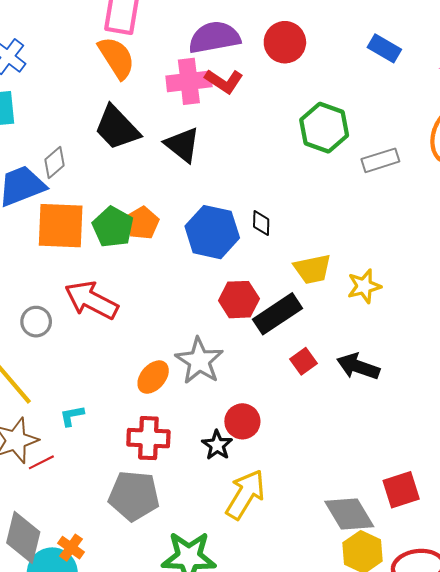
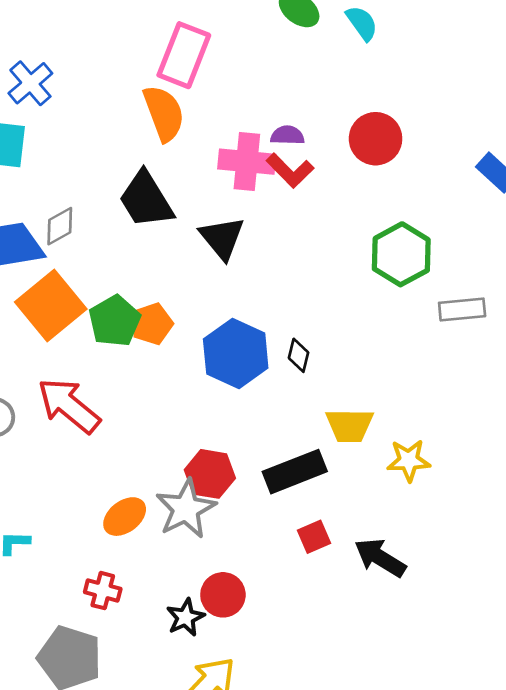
purple semicircle: (214, 37) -> (287, 135), moved, size x0.5
orange square: (61, 226) -> (51, 306), turned 36
red hexagon: (239, 300) -> (210, 474), moved
red cross: (148, 438) -> (103, 591), size x0.7

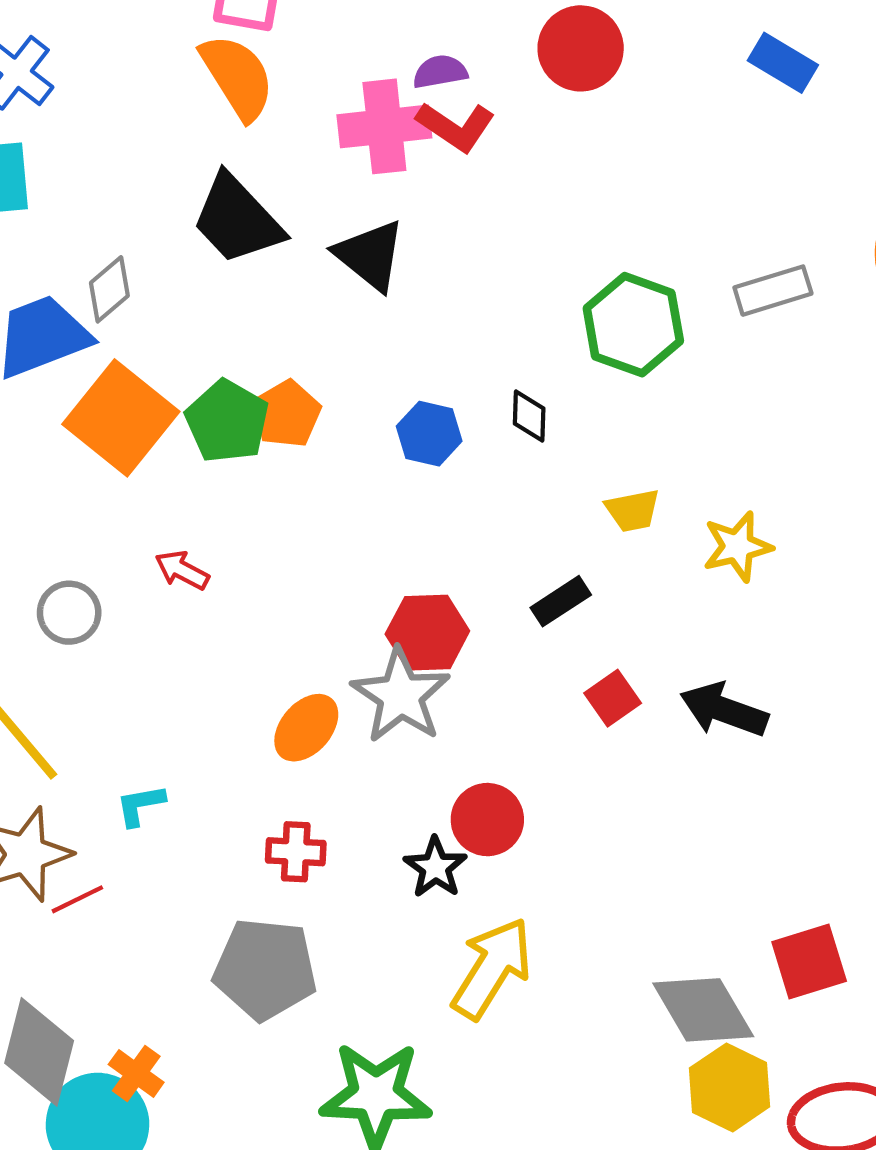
green hexagon: (401, 254) -> (633, 325), moved
blue hexagon: (236, 353) -> (429, 434), size x0.6
red arrow: (69, 406) -> (182, 570), size x0.5
yellow trapezoid: (350, 425) -> (633, 511), size x0.7
black rectangle: (295, 472) -> (561, 601), size x0.6

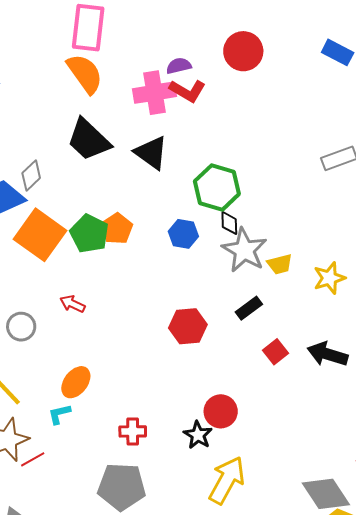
green hexagon: (633, 325) -> (217, 188), moved
gray star: (401, 695) -> (244, 250), moved
orange ellipse: (306, 728) -> (76, 382), moved

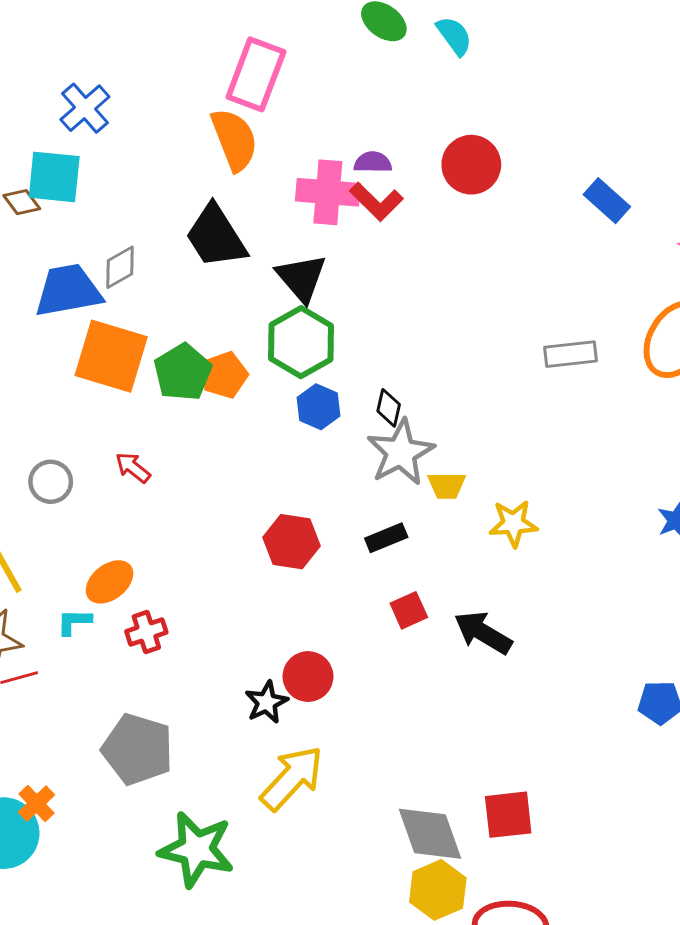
green hexagon: (217, 188) -> (301, 342), moved
orange square: (40, 235) -> (111, 356), turned -33
red cross: (133, 431) -> (146, 632), moved, turned -32

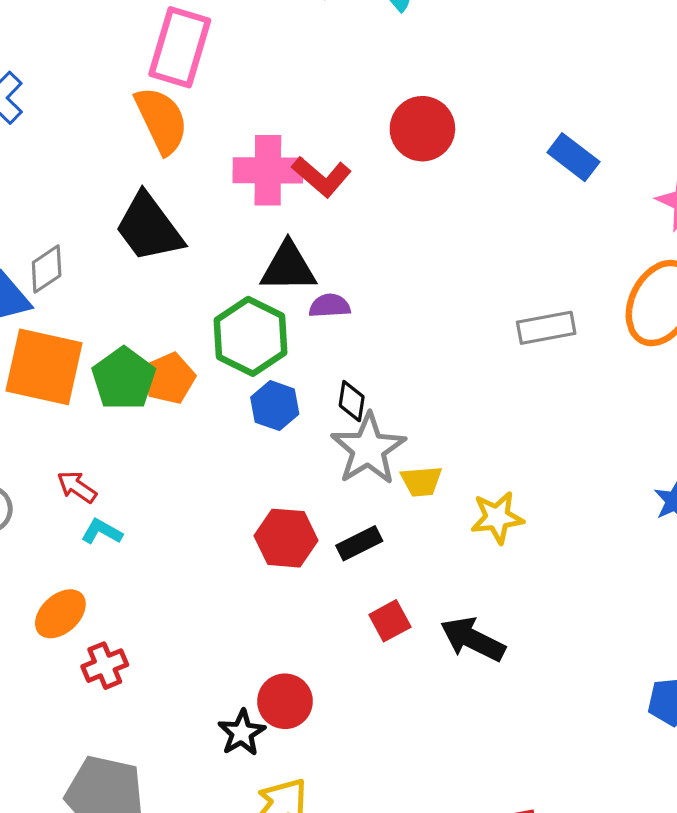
purple semicircle: (373, 162) -> (330, 306), moved
black triangle: (301, 278) -> (288, 267), moved, turned -46
red hexagon: (292, 542) -> (286, 538), moved
cyan L-shape: (74, 622) -> (102, 532), moved, turned 33

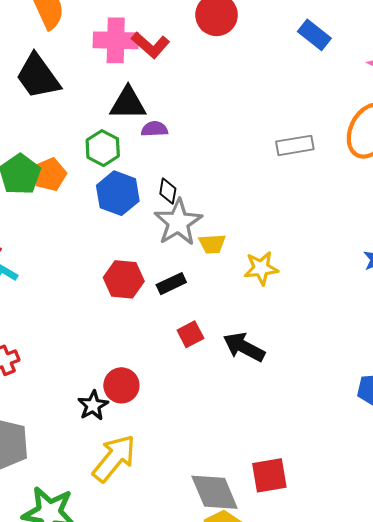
green hexagon: (250, 336) -> (103, 148), size x0.7
blue hexagon: (275, 406) -> (118, 193), size x1.4

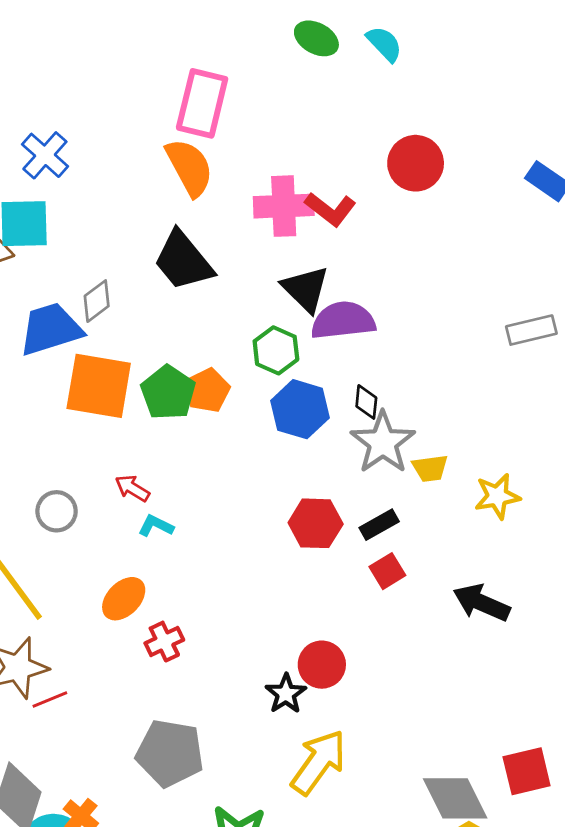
black triangle: (128, 103) -> (306, 289), turned 48
purple semicircle: (154, 129) -> (343, 320), size x1.8
red square: (190, 334) -> (387, 571), moved

